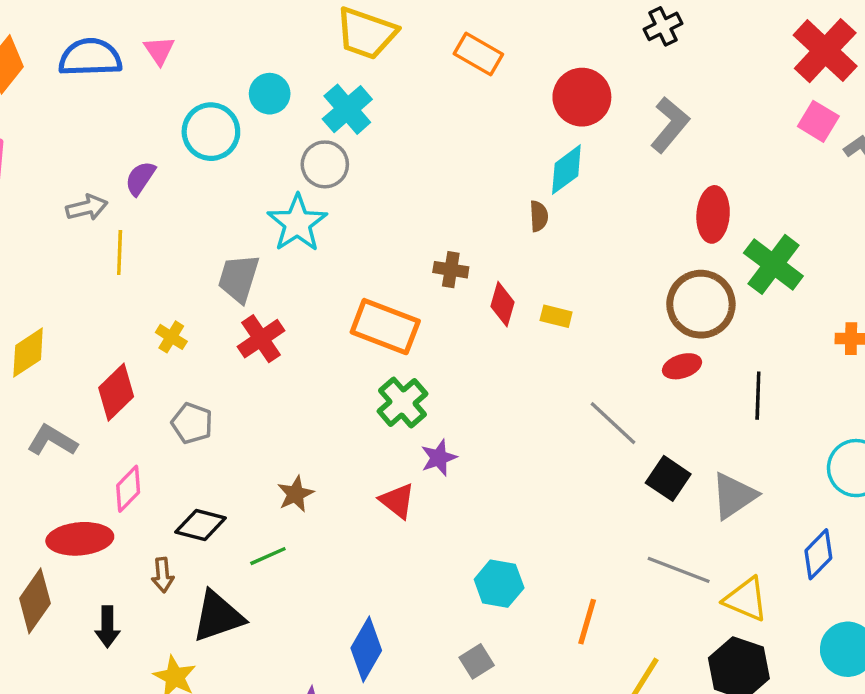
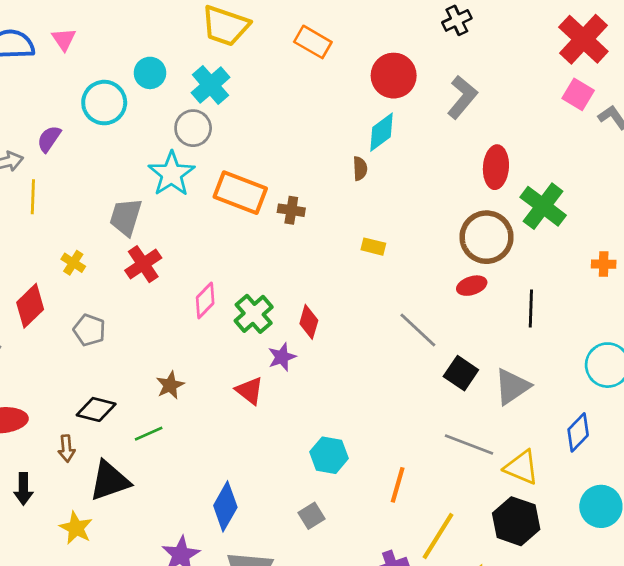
red diamond: (503, 304) -> (309, 322), moved
orange rectangle: (385, 327) -> (240, 193), moved
pink diamond: (128, 489) -> (205, 300), moved

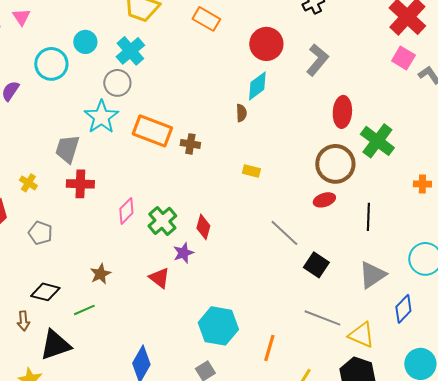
red cross: (143, 264) -> (80, 184), turned 36
gray triangle: (512, 387) -> (372, 275), moved
cyan hexagon: (329, 455) -> (218, 326), size x1.4

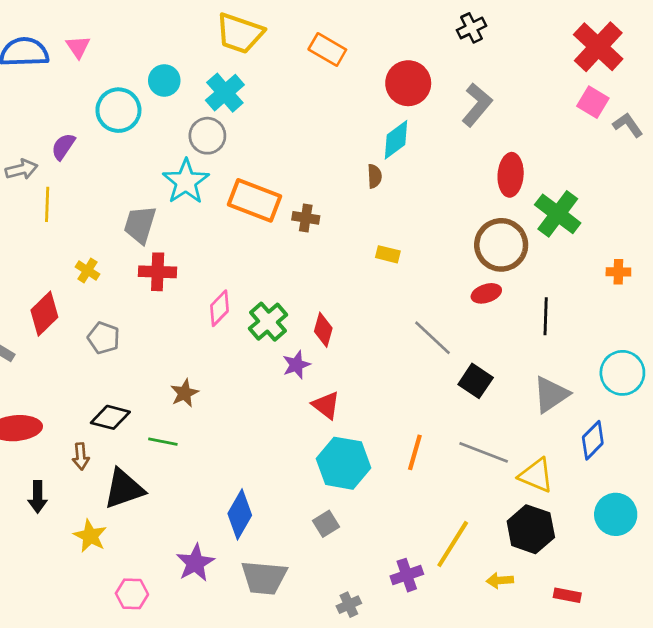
red triangle: (159, 278) -> (326, 405), moved
green line: (84, 310) -> (163, 442), turned 35
orange line: (269, 348) -> (415, 452), moved

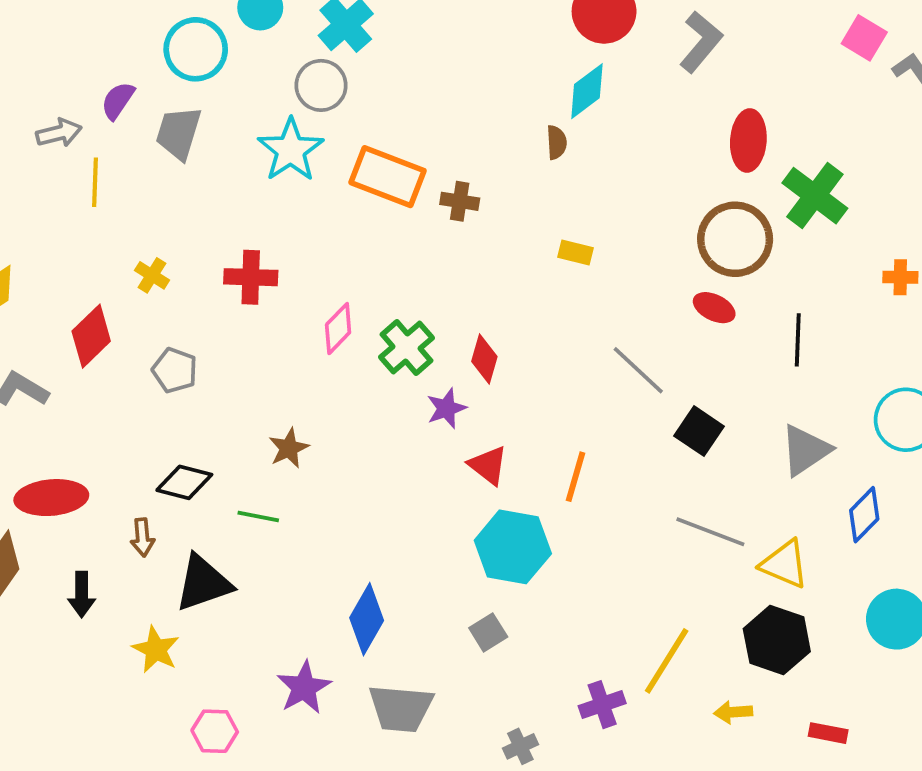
gray trapezoid: (140, 225) -> (179, 133), moved
red ellipse: (486, 293) -> (714, 308), turned 44
orange line: (415, 452) -> (576, 477), moved

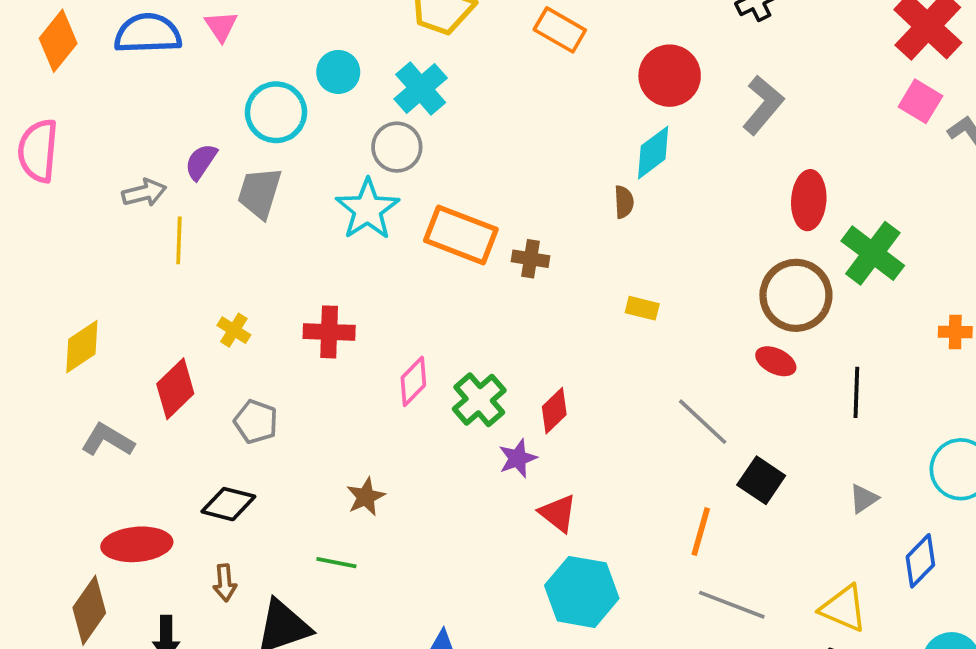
red diamond: (484, 359) -> (554, 411), turned 30
gray triangle: (805, 450) -> (864, 499), size x0.6
orange line: (576, 477) -> (701, 532), moved
black diamond: (184, 482) -> (228, 504), moved
gray line: (710, 532) -> (732, 605), moved

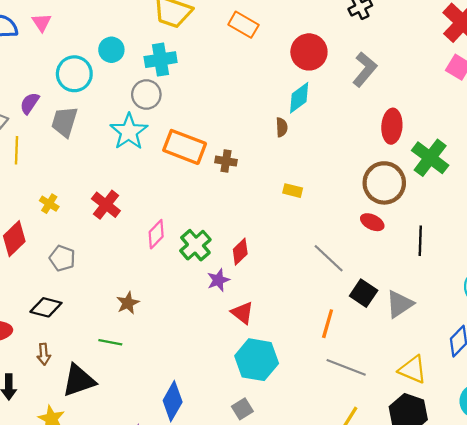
cyan cross: (421, 88) -> (161, 60), turned 32
red cross: (329, 332) -> (106, 205), turned 36
gray triangle: (864, 499) -> (400, 304), moved, size x1.6

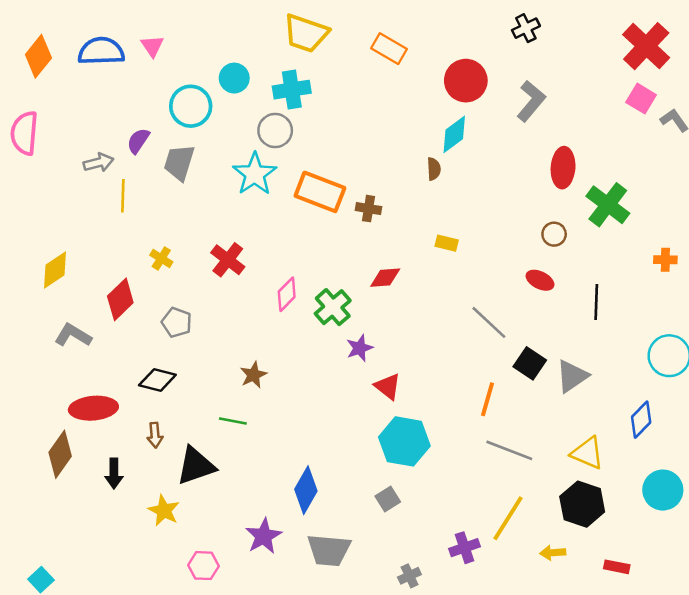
brown circle: (384, 183) -> (554, 234), size x0.5
red diamond: (240, 252) -> (385, 278), moved, turned 40

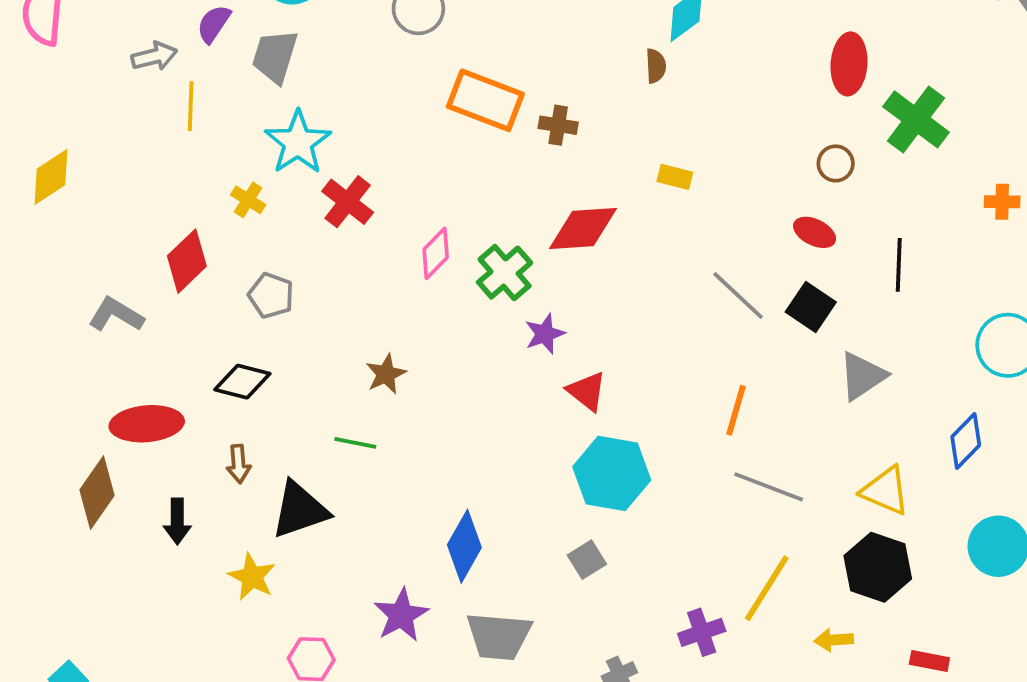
cyan star: (255, 174) -> (298, 142), moved
yellow diamond: (55, 270) -> (51, 177), moved
red diamond: (385, 278) -> (583, 229), size x1.5
black square: (530, 363) -> (811, 307), moved

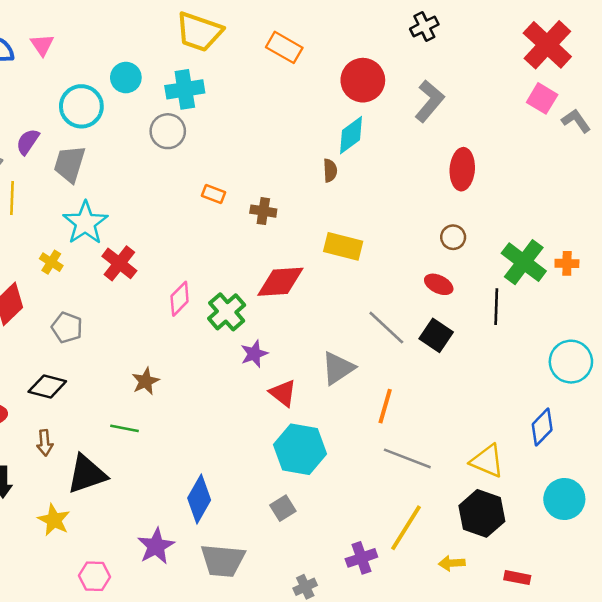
orange rectangle: (485, 100) -> (214, 194), size x0.5
green cross: (916, 119) -> (524, 262), moved
yellow rectangle: (675, 177) -> (343, 246), size x1.6
gray triangle: (862, 376) -> (338, 368), moved

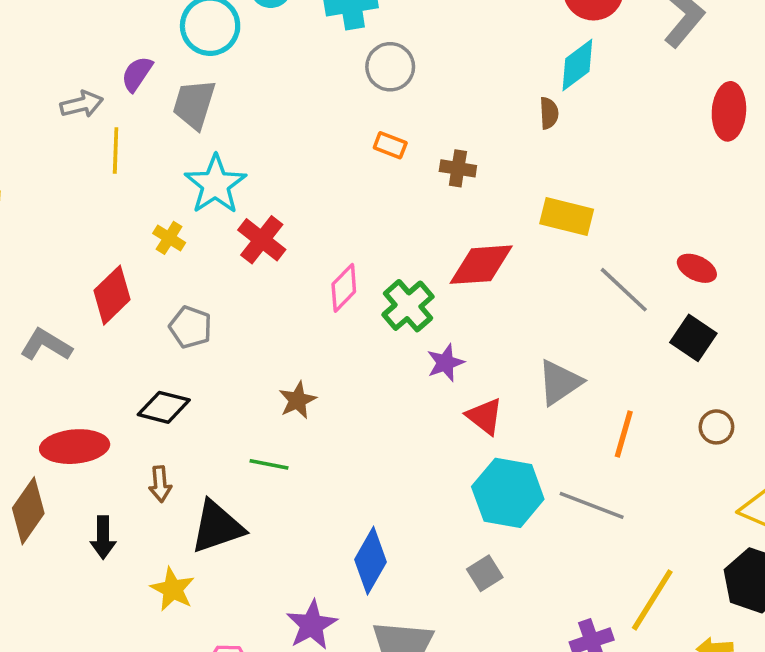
gray circle: (168, 131) -> (390, 67), moved
brown circle: (453, 237) -> (716, 427), moved
gray line: (386, 328) -> (624, 290), moved
gray line: (407, 458) -> (592, 505), moved

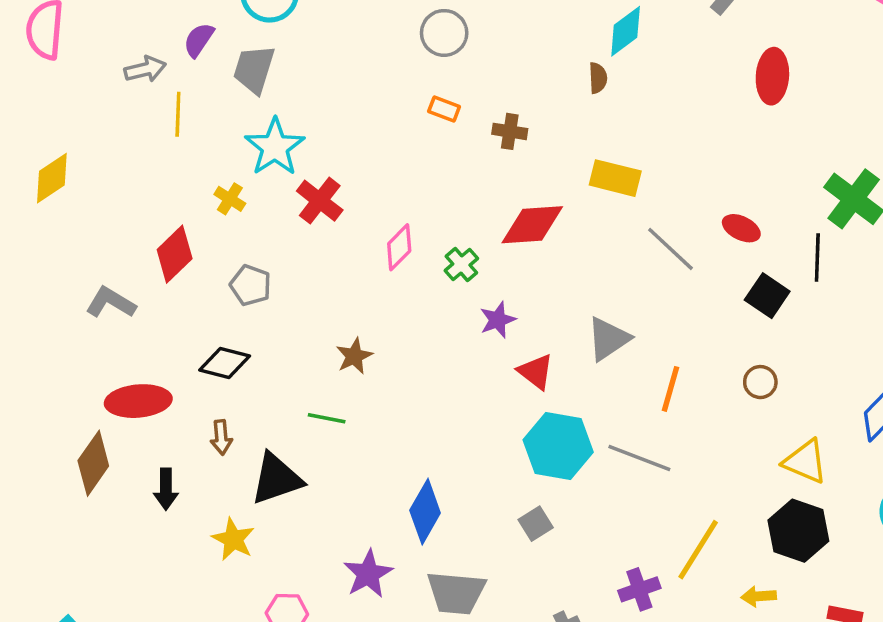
green cross: (408, 306) -> (461, 265), size x0.7
black square: (693, 338) -> (767, 296), moved

